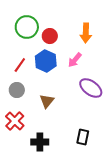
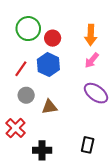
pink arrow: (75, 60) -> (92, 60), moved
gray circle: (17, 90) -> (26, 95), moved
brown triangle: (47, 101) -> (49, 107), turned 42

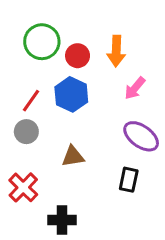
orange arrow: (91, 35) -> (116, 51), moved
gray circle: (26, 95) -> (26, 132), moved
black rectangle: (88, 145) -> (129, 180), moved

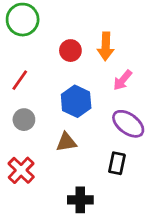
green circle: (42, 42) -> (23, 20), moved
blue hexagon: (71, 94) -> (76, 101), moved
red line: (31, 101) -> (20, 80), moved
black cross: (62, 220) -> (80, 200), moved

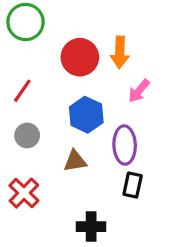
red circle: (70, 51) -> (80, 57), size x1.5
purple ellipse: (128, 124) -> (125, 145), moved, turned 52

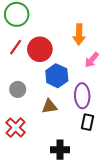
red circle: (80, 57) -> (40, 49), moved
red line: (22, 91) -> (16, 47), moved

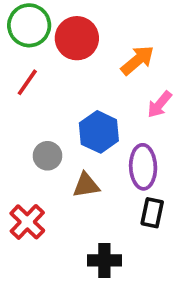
orange arrow: (79, 34) -> (138, 60), turned -132
red circle: (40, 49) -> (77, 38), moved
gray circle: (18, 89) -> (47, 156), moved

